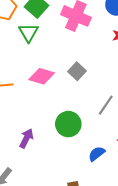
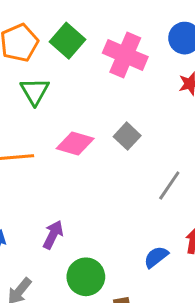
green triangle: (29, 33) -> (35, 91), moved
green circle: (68, 124) -> (86, 277), moved

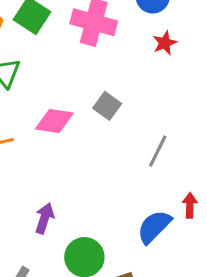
blue semicircle: (156, 257) -> (154, 227), size x1.4

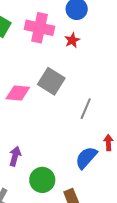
red star: (165, 43) -> (72, 40), moved
gray square: (107, 106) -> (51, 81), size x1.5

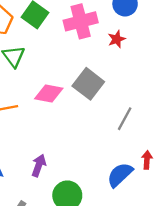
pink cross: (40, 28) -> (81, 21), turned -32

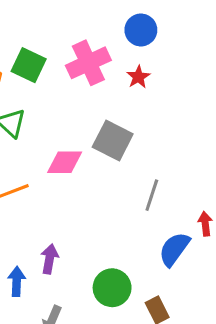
gray line: (125, 119) -> (152, 195), moved
purple arrow: (39, 165) -> (50, 259), moved

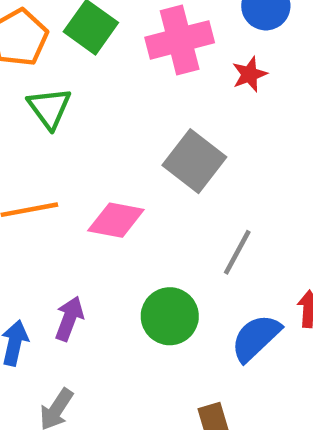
pink diamond: (65, 162) -> (116, 220), moved
green circle: (112, 288) -> (170, 316), moved

